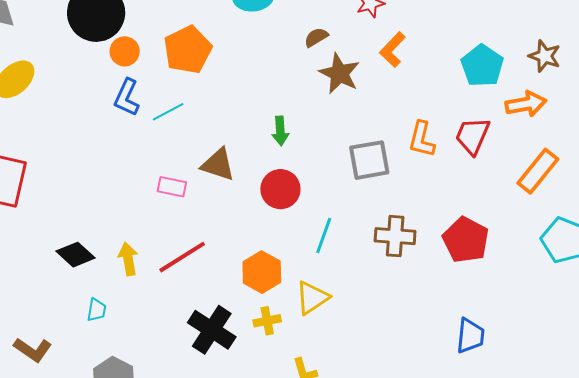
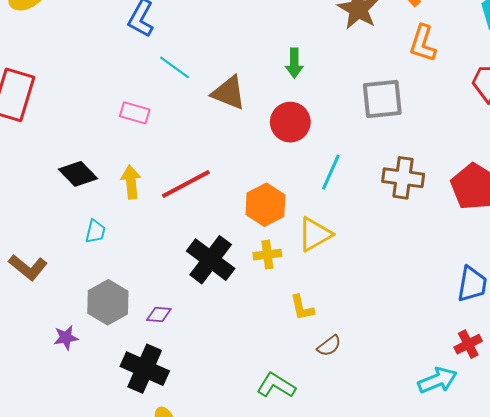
cyan line: (168, 112) -> (174, 67), moved, turned 60
orange L-shape: (422, 139) -> (423, 43), moved
pink rectangle: (172, 187) -> (135, 113), moved

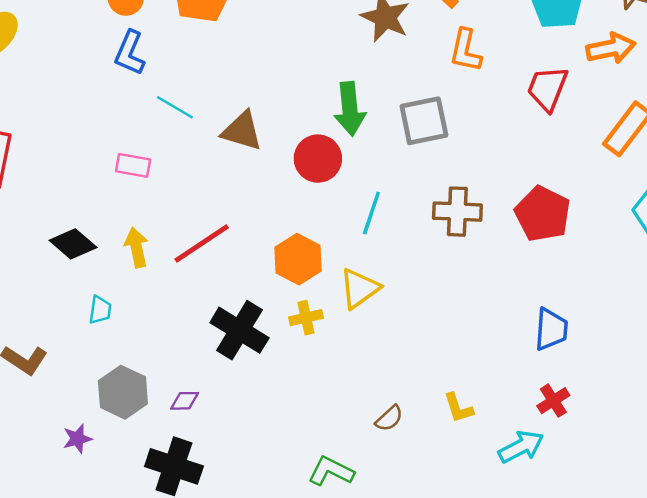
green arrow: (294, 63) -> (350, 109), moved, size x1.5
yellow L-shape: (302, 308) -> (458, 408), moved

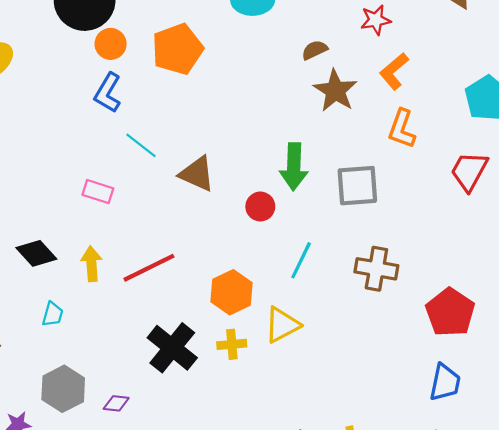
red circle: (318, 159) -> (260, 207), size x0.7
red pentagon: (543, 214) -> (450, 312), moved

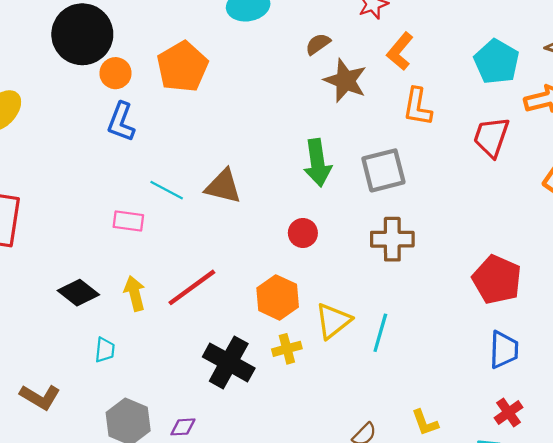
cyan line: (141, 145) -> (167, 190), moved
red circle: (260, 207) -> (303, 233), moved
cyan line: (301, 260) -> (380, 333), moved
brown cross: (376, 269) -> (392, 239), moved

